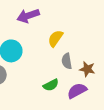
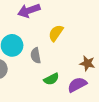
gray semicircle: (67, 61) -> (36, 55), moved

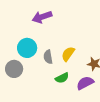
yellow semicircle: (56, 33) -> (68, 54), moved

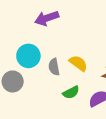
yellow semicircle: (68, 54) -> (78, 63), turned 91

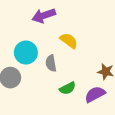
yellow semicircle: (78, 63) -> (69, 41), moved

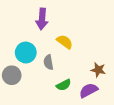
purple arrow: (44, 16) -> (42, 19), turned -66

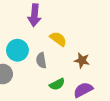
brown star: (98, 70) -> (82, 60), moved

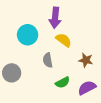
purple arrow: (34, 15) -> (55, 18), moved
cyan circle: (17, 50) -> (28, 35), moved

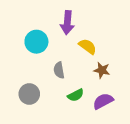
yellow semicircle: (64, 40) -> (88, 46), moved
gray circle: (12, 73) -> (29, 94), moved

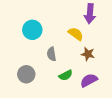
purple arrow: (67, 23) -> (90, 14), moved

